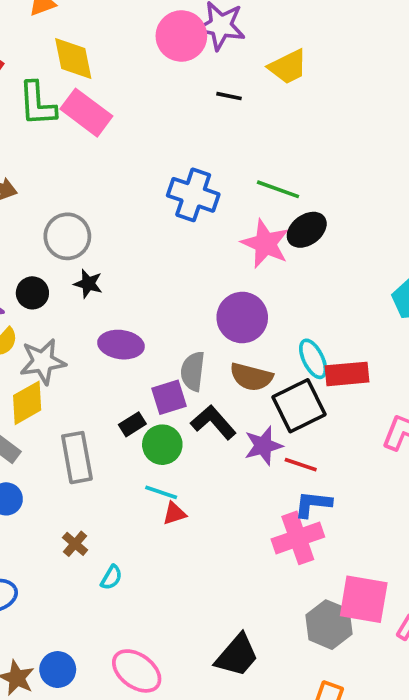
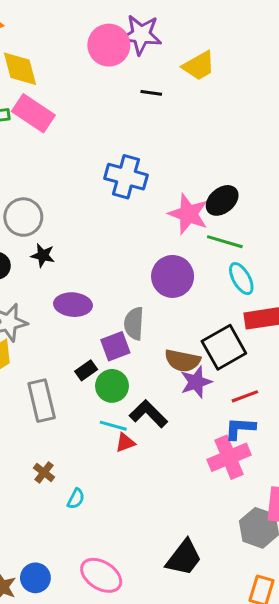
green line: (278, 189) -> (225, 242), moved
cyan ellipse: (313, 359) -> (241, 279), moved
brown semicircle: (251, 377) -> (183, 361), moved
black L-shape: (213, 422) -> (148, 414), moved
red line: (301, 465) -> (245, 396), moved, turned -36

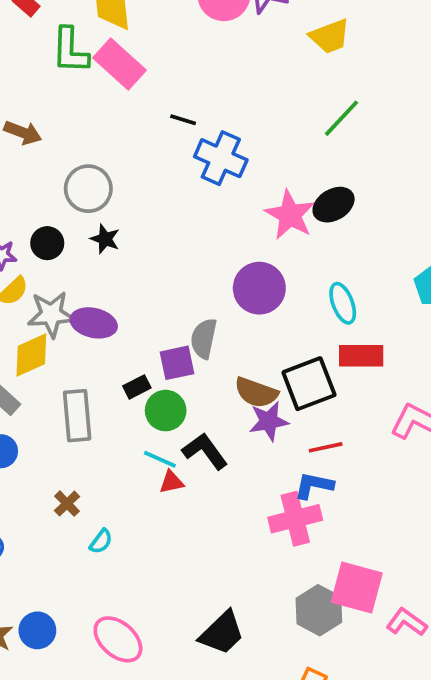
black line: (151, 93) -> (183, 120), moved
green line: (225, 242) -> (342, 118), moved, turned -72
purple ellipse: (73, 305) -> (94, 323), moved

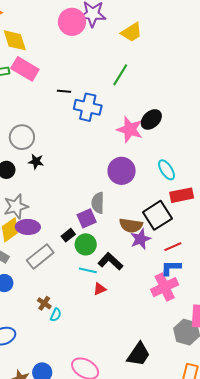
green line: (342, 118) -> (120, 75), moved
purple ellipse: (94, 323) -> (28, 227), moved
gray rectangle: (77, 416) -> (40, 256), turned 68
red triangle: (171, 482) -> (100, 289), moved
cyan semicircle: (101, 541) -> (56, 315), moved

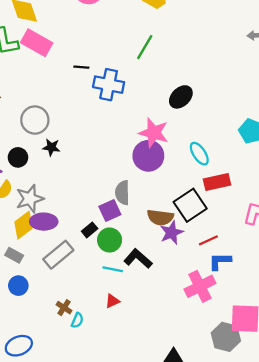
pink star: (130, 129) -> (154, 133), moved
blue L-shape: (171, 268) -> (220, 261), moved
red triangle: (100, 289) -> (112, 301), moved

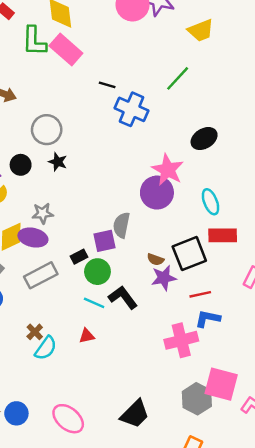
gray star: (30, 199) -> (43, 213), moved, size x0.7
brown semicircle: (160, 217) -> (155, 259), size x0.6
cyan semicircle: (77, 320) -> (46, 348), size x1.5

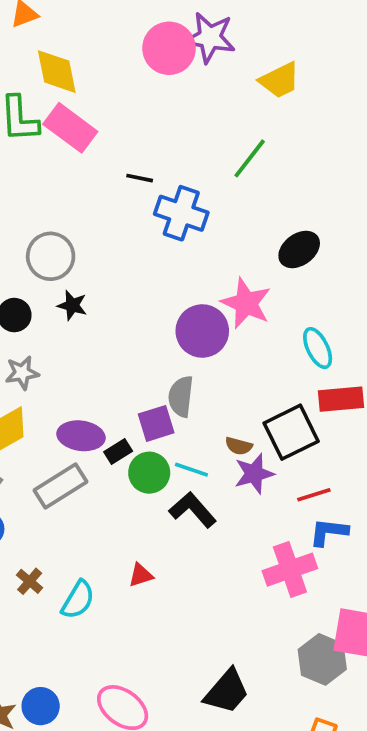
purple circle: (157, 193) -> (202, 331), moved
gray star: (43, 213) -> (22, 373), moved
purple ellipse: (33, 238) -> (81, 436), moved
cyan line: (94, 303) -> (191, 470), moved
brown cross: (35, 332) -> (30, 581), moved

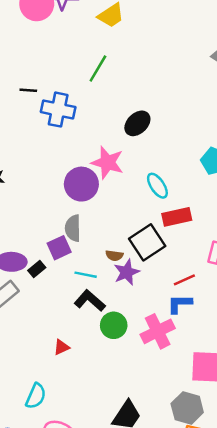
green circle: (149, 473) -> (114, 325), moved
red line: (314, 495) -> (184, 280), moved
cyan semicircle: (78, 600) -> (36, 396), moved
gray hexagon: (322, 659) -> (187, 408), moved

